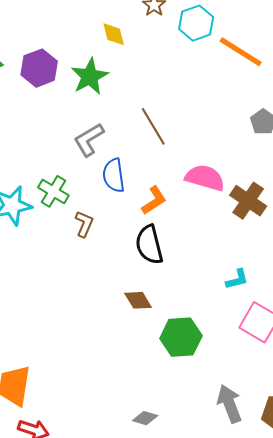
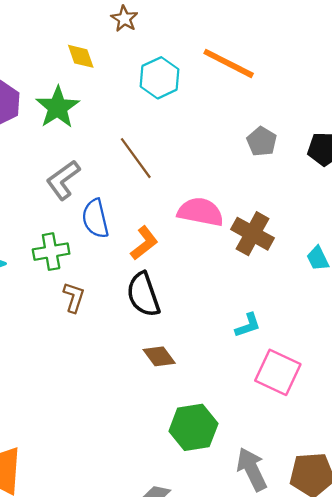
cyan hexagon: (196, 23) -> (159, 78), moved
green cross: (53, 191) -> (51, 252), moved, turned -36
brown L-shape: (84, 224) -> (74, 297), moved
brown diamond: (138, 300) -> (159, 356), moved
green hexagon: (181, 337) -> (193, 427), moved

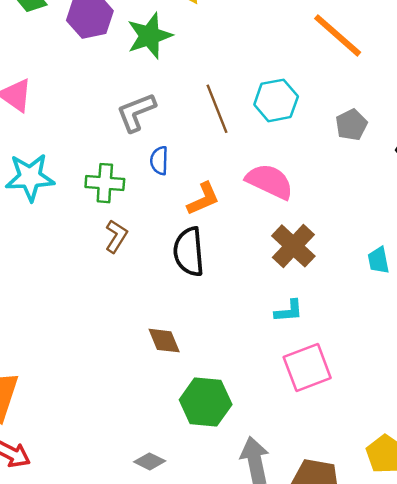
cyan hexagon: (159, 78) -> (276, 100), moved
blue semicircle: (95, 219) -> (159, 161), size x0.7
brown cross: (252, 234) -> (293, 246), moved
brown diamond: (159, 356) -> (164, 341), moved
pink square: (278, 372) -> (307, 367), turned 30

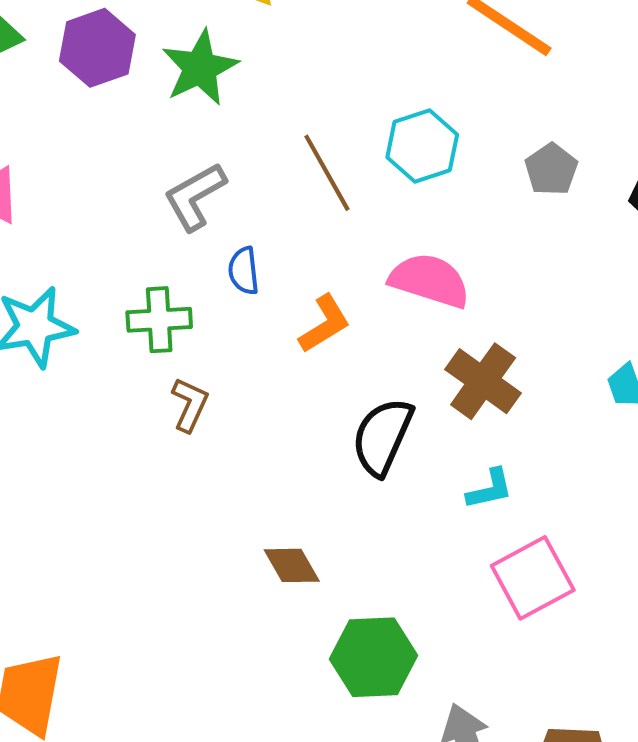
black semicircle: (189, 252) -> (382, 437), moved, turned 36

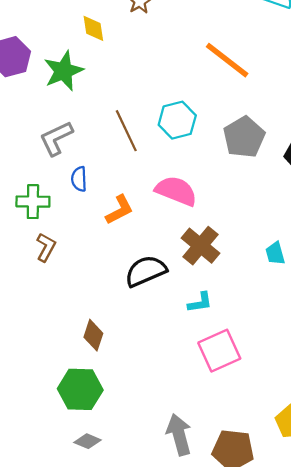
gray pentagon: (551, 169) -> (244, 137), size x1.5
black semicircle: (382, 437) -> (146, 271), turned 39
brown diamond: (292, 565) -> (93, 335), turned 44
green hexagon: (373, 657) -> (80, 389), moved

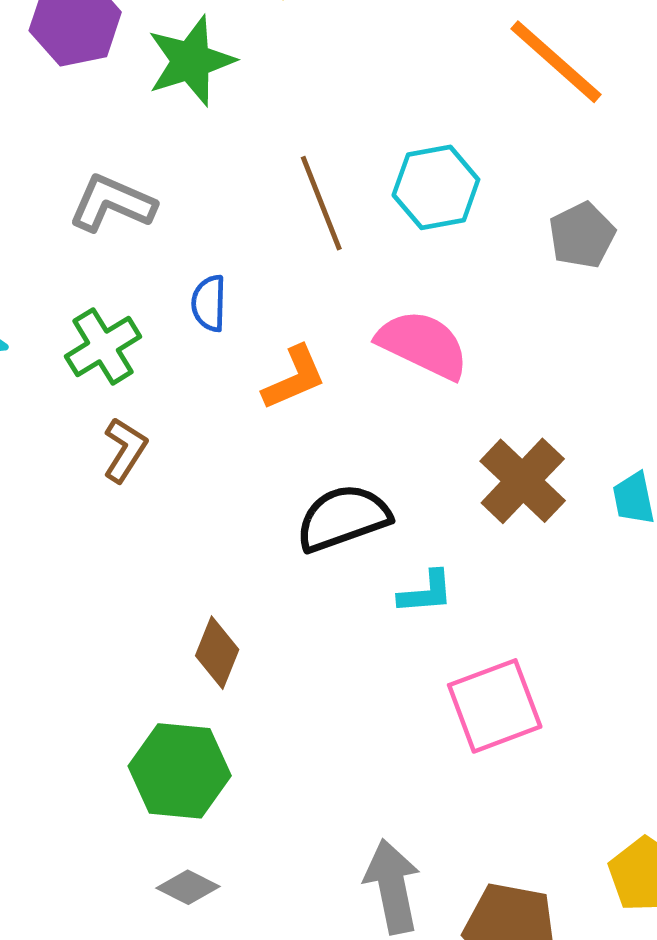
gray pentagon: (244, 137) -> (582, 235), size x0.7
gray L-shape: (56, 138) -> (112, 203), moved, turned 45
green cross: (33, 202) -> (103, 346), turned -36
brown cross: (200, 246) -> (523, 481), moved
cyan L-shape: (200, 303) -> (426, 592), moved

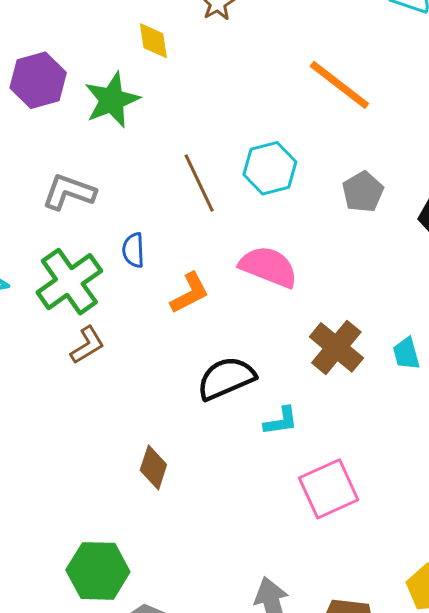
green cross: (103, 346) -> (69, 282), size x1.4
brown L-shape: (125, 450) -> (87, 345), turned 30
green hexagon: (180, 771) -> (98, 571), moved

